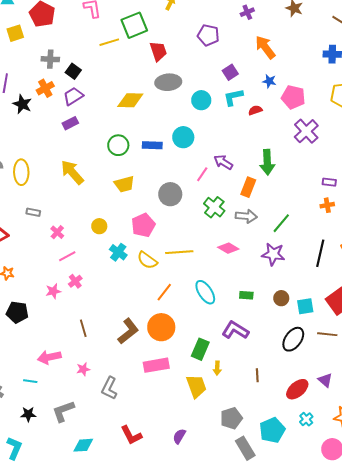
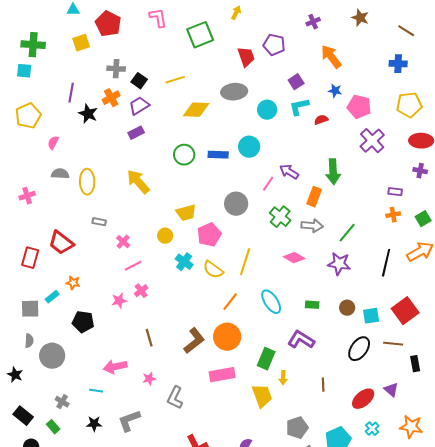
yellow line: (109, 42) -> (175, 80), moved
red trapezoid: (158, 51) -> (246, 57), moved
yellow trapezoid: (124, 184) -> (186, 213), moved
yellow line: (179, 252) -> (245, 262), turned -68

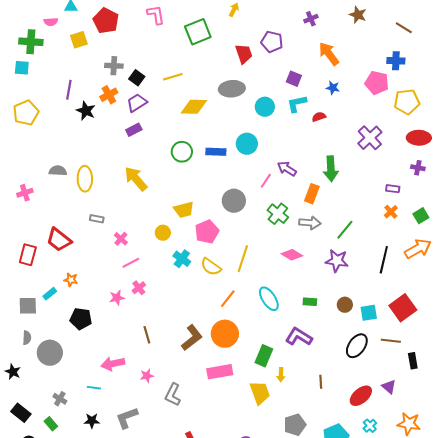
purple square: (296, 82) -> (294, 79), turned -35
pink pentagon: (359, 107) -> (377, 83), moved
pink semicircle: (53, 143) -> (51, 22), moved, turned -120
orange cross: (393, 215) -> (391, 212), turned -32

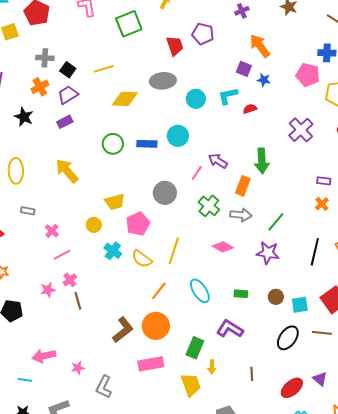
purple square: (294, 79) -> (244, 69), moved
black star: (86, 111) -> (24, 117), moved
brown line: (147, 335) -> (78, 301), moved

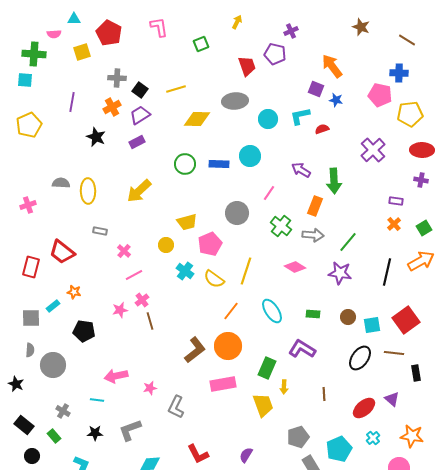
purple cross: (242, 11) -> (291, 31), moved
green square: (129, 24) -> (201, 44), size x0.6
purple arrow: (218, 161) -> (301, 170), moved
yellow arrow: (67, 171) -> (139, 191), turned -92

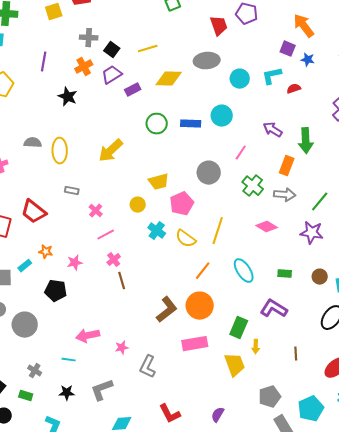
purple rectangle: (137, 142) -> (133, 90), moved
pink star: (120, 310) -> (75, 263), moved
green rectangle: (54, 436) -> (26, 396), turned -32

